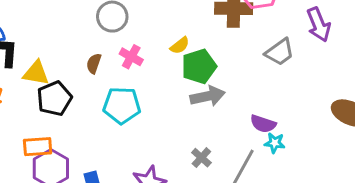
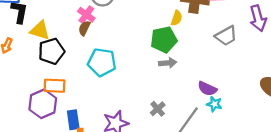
yellow semicircle: (180, 45) -> (177, 18), moved, turned -40
pink cross: (131, 57) -> (86, 15), moved
gray arrow: (208, 96) -> (168, 63), size x0.7
orange rectangle: (38, 147) -> (55, 86), moved

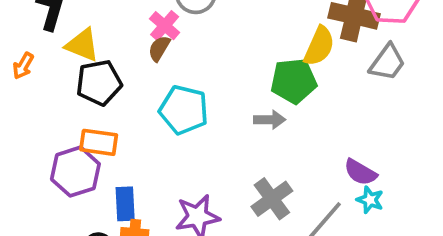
yellow semicircle: (177, 18) -> (319, 46), size x1.5
gray trapezoid: (226, 36) -> (387, 62), moved, turned -30
gray arrow: (168, 63) -> (270, 120), moved
gray cross: (158, 109) -> (272, 199), size x1.5

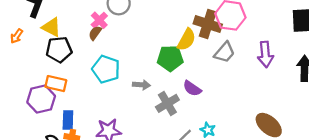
gray arrow: (270, 120) -> (141, 85), moved
purple semicircle: (360, 172) -> (192, 88), moved
gray cross: (272, 199) -> (167, 103), moved

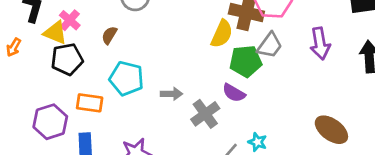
pink cross: (99, 20) -> (70, 20), moved
green pentagon: (170, 58) -> (246, 61), moved
orange rectangle: (56, 84) -> (90, 103), moved

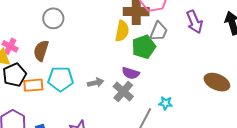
brown semicircle: (109, 35) -> (41, 51), size x1.5
purple semicircle: (234, 93) -> (131, 73), moved
orange rectangle: (90, 103) -> (33, 85), moved

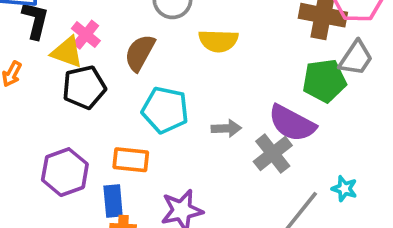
yellow semicircle: (122, 31) -> (218, 41), moved, turned 70
purple semicircle: (131, 73) -> (292, 123), size x1.5
orange rectangle: (33, 85) -> (131, 160), moved

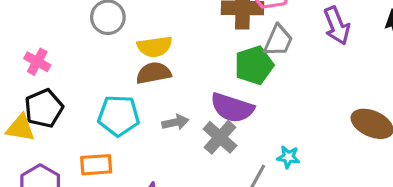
yellow triangle: (67, 52) -> (20, 128), moved
brown semicircle: (140, 53) -> (154, 73), moved, turned 60

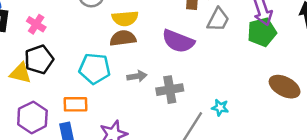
green pentagon: (254, 65) -> (262, 32), moved
purple semicircle: (232, 108) -> (178, 41), moved
gray cross: (220, 137) -> (170, 90), turned 35

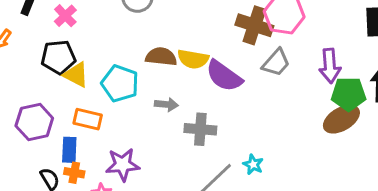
yellow semicircle: (125, 18) -> (193, 59), moved
green pentagon: (262, 32) -> (349, 94), moved
yellow triangle: (20, 73) -> (76, 75), moved
brown ellipse: (285, 87) -> (341, 119), moved, turned -72

